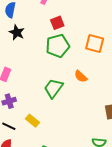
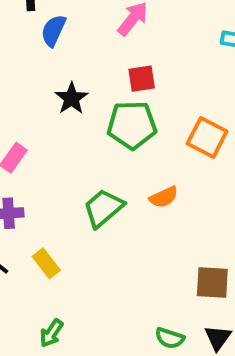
black star: (17, 32) -> (71, 98), moved
orange semicircle: (81, 76) -> (164, 197), turned -80

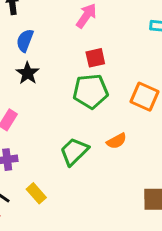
blue semicircle: (53, 31) -> (25, 41), moved
black star: (71, 98) -> (28, 73), moved

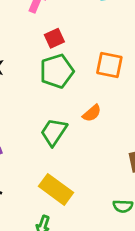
yellow rectangle: (36, 193) -> (56, 189), moved, size x1.6

